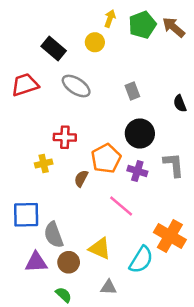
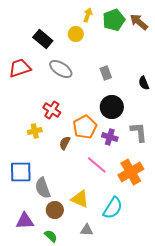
red cross: (65, 137) -> (52, 110), turned 30
orange cross: (170, 236) -> (131, 172), moved, turned 30
purple triangle: (36, 262) -> (25, 221), moved

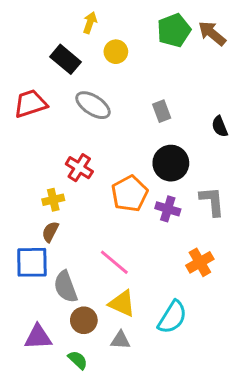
yellow arrow: (88, 15) -> (90, 23), moved
brown semicircle: (65, 143) -> (50, 232), moved
pink line: (97, 165) -> (114, 262), moved
orange cross: (131, 172) -> (200, 262), size x0.7
gray triangle: (87, 230) -> (120, 340), moved

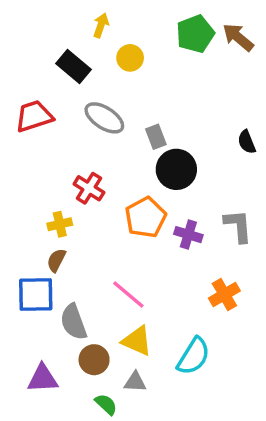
gray rectangle: (162, 111) -> (156, 137), moved
black circle: (171, 163) -> (176, 169), moved
green semicircle: (78, 360) -> (106, 404), moved

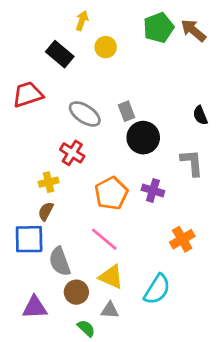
gray ellipse: (104, 118) -> (85, 114), moved
orange pentagon: (146, 217) -> (111, 193), moved
gray L-shape: (238, 226) -> (192, 163), moved

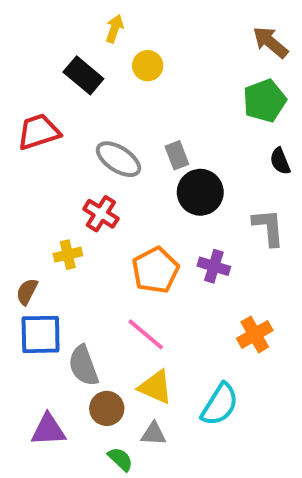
green pentagon: (159, 28) -> (265, 101), moved
brown semicircle: (46, 211) -> (27, 292), moved

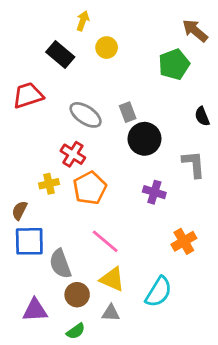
green pentagon: (265, 101) -> (174, 64), moved
orange pentagon: (155, 270) -> (90, 188), moved
green semicircle: (120, 459) -> (76, 331), moved, turned 102

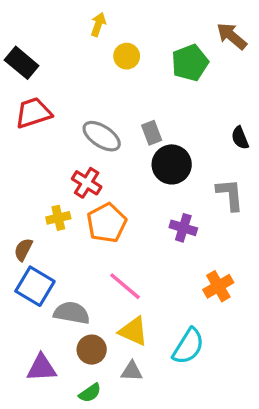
black rectangle: (60, 55) -> (22, 63), moved
green pentagon: (174, 64) -> (190, 63), moved
blue square: (29, 241) -> (35, 286), turned 32
gray semicircle: (60, 264) -> (72, 313), turned 120

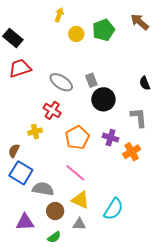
green pentagon: (190, 63) -> (103, 30), moved
orange pentagon: (107, 223) -> (77, 138), moved
orange cross: (218, 286) -> (132, 152), moved

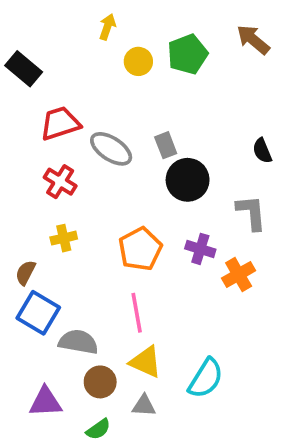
red trapezoid: (20, 68) -> (60, 123), moved
red cross: (52, 110) -> (60, 182), moved
pink line: (75, 173) -> (137, 313), turned 40

